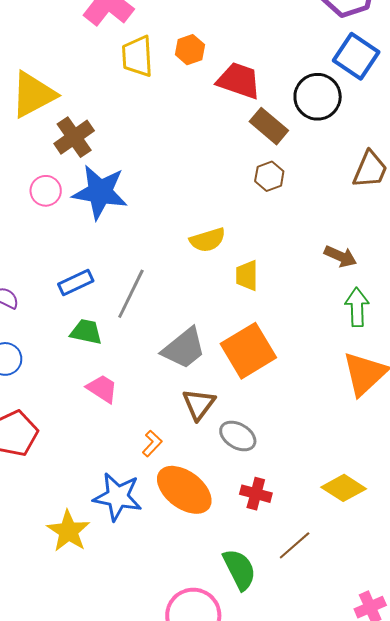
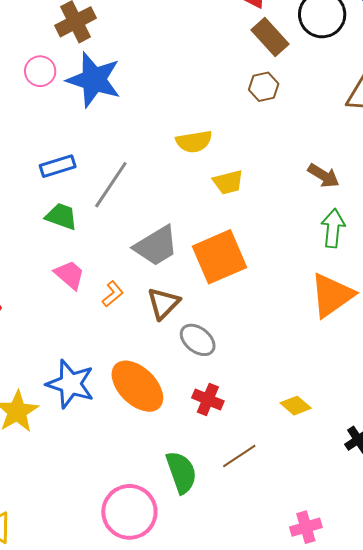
yellow trapezoid: (247, 276) -> (228, 182), turned -112
orange L-shape: (152, 443) -> (113, 294), moved
yellow diamond: (344, 488) -> (296, 406), size x0.7

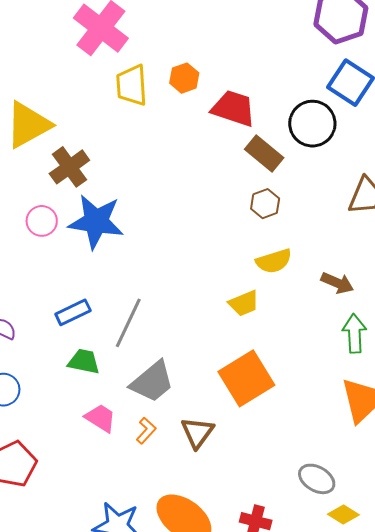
yellow semicircle: (194, 142) -> (274, 261), moved
gray trapezoid: (156, 246) -> (152, 382), moved
gray ellipse: (198, 340) -> (317, 479), moved

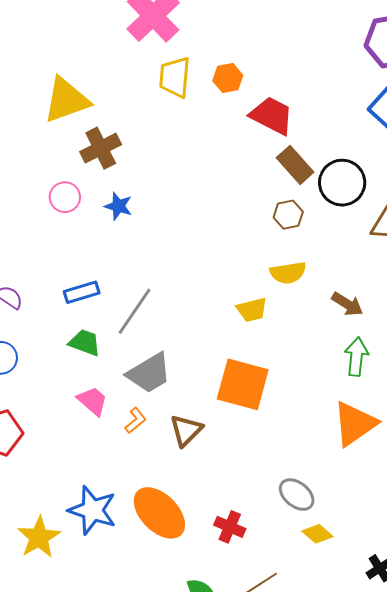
black circle: (312, 124) -> (342, 183), moved
blue star: (96, 222) -> (118, 206), size x0.5
orange square: (246, 378) -> (243, 384), turned 38

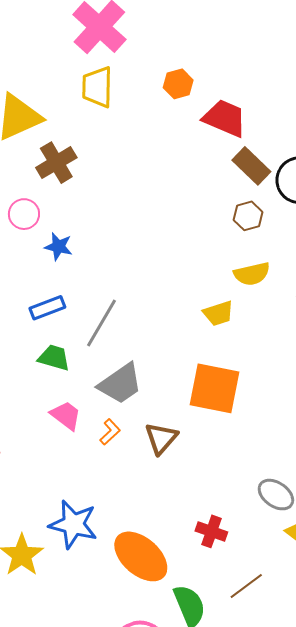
yellow trapezoid: (175, 77) -> (97, 87), moved
blue star: (118, 206) -> (58, 247), moved
orange ellipse: (159, 513) -> (141, 556), moved

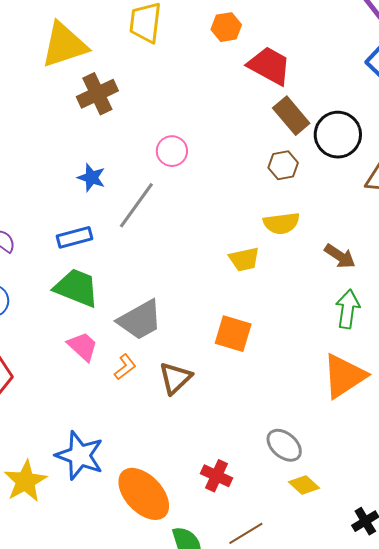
pink circle: (24, 214) -> (172, 151), moved
gray line: (102, 323) -> (136, 205), moved
green trapezoid: (54, 358) -> (76, 288), size x1.4
orange square: (214, 388) -> (233, 334), size x0.7

